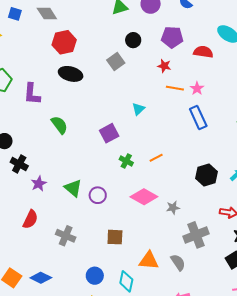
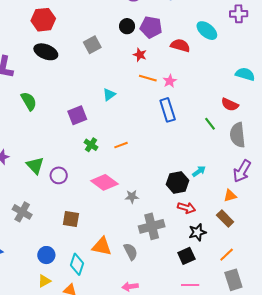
black circle: (133, 40) -> (127, 26), moved
black hexagon: (207, 175) -> (178, 182), moved

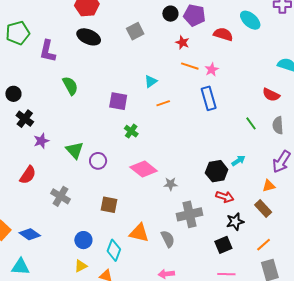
purple square: (77, 115) -> (118, 101), turned 30
green line: (210, 124) -> (251, 123), moved
gray semicircle: (238, 135) -> (278, 125), size x0.7
orange line: (121, 145) -> (163, 103), moved

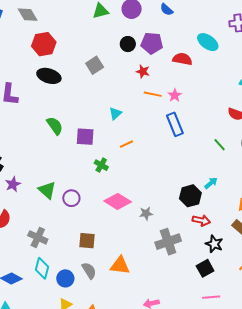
green semicircle: (70, 86) -> (55, 126), moved
orange line: (163, 103) -> (126, 144), moved
black star: (235, 222) -> (214, 244), turned -30
gray semicircle: (168, 239) -> (89, 271), moved
cyan diamond: (114, 250) -> (42, 268), moved

